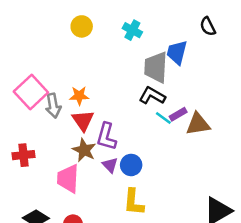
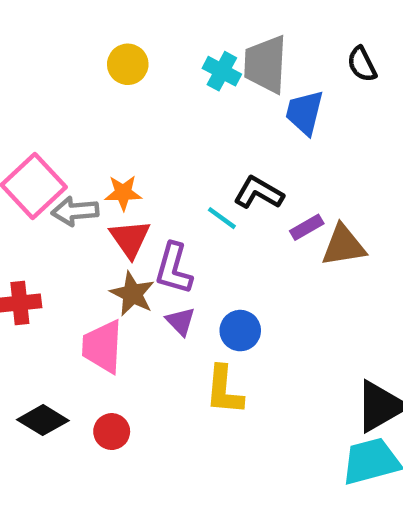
gray trapezoid: (156, 67) -> (265, 64), moved
gray arrow: (53, 106) -> (75, 211), turned 95
cyan line: (163, 118) -> (222, 218), moved
blue circle: (131, 165) -> (240, 331), moved

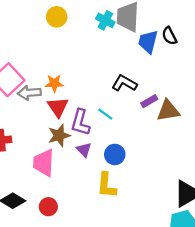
black semicircle: (362, 64) -> (169, 36), moved
cyan line: (222, 218) -> (105, 114), moved
brown star: (132, 294) -> (59, 135), turned 30

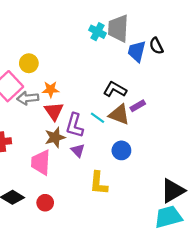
yellow circle: (57, 17) -> (29, 63), moved
brown triangle: (168, 111) -> (119, 114), moved, turned 30
blue circle: (115, 154) -> (121, 150), moved

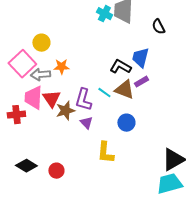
blue trapezoid: (137, 51) -> (140, 58), moved
red triangle: (54, 111) -> (51, 99), moved
pink trapezoid: (41, 162) -> (33, 98), moved

